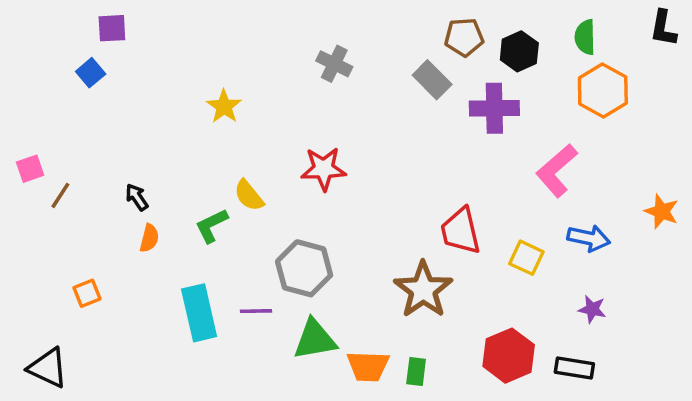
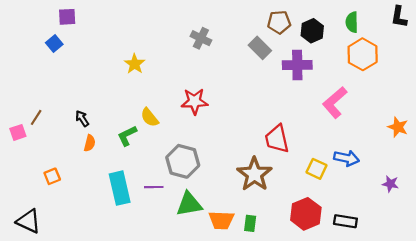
pink square: (30, 169) -> (18, 132), moved
blue arrow: (589, 238) -> (347, 158), moved
yellow square: (526, 258) -> (317, 169), moved
purple star: (592, 309) -> (390, 184), moved

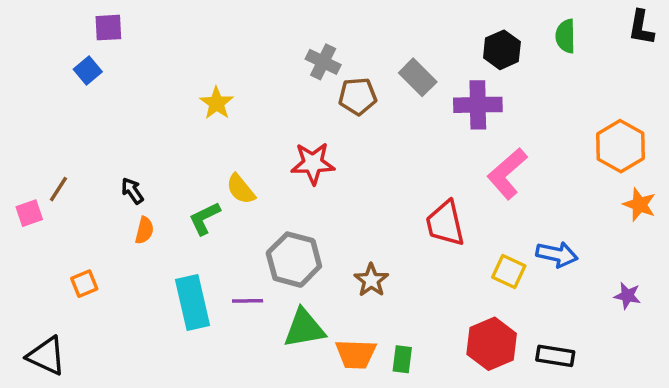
brown pentagon: (279, 22) -> (358, 96), moved
orange hexagon: (363, 54) -> (621, 146), moved
pink L-shape: (335, 102) -> (507, 174), moved
brown star: (254, 174) -> (371, 280), moved, size x0.6

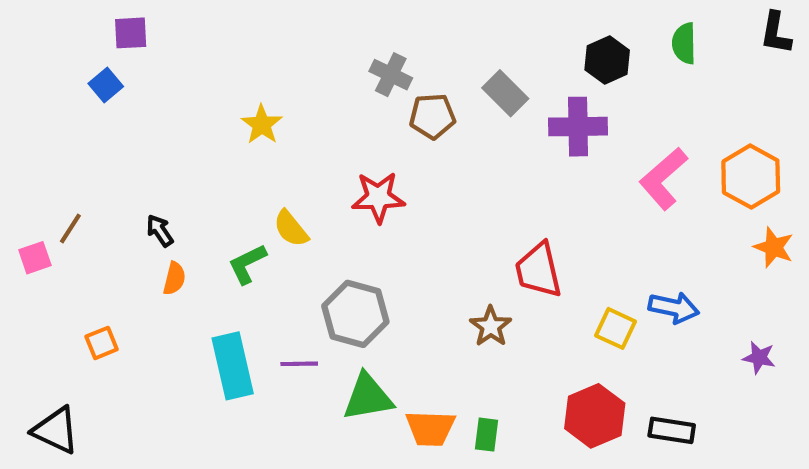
pink L-shape: (507, 174) -> (663, 179), moved
brown star: (371, 280) -> (491, 326), moved

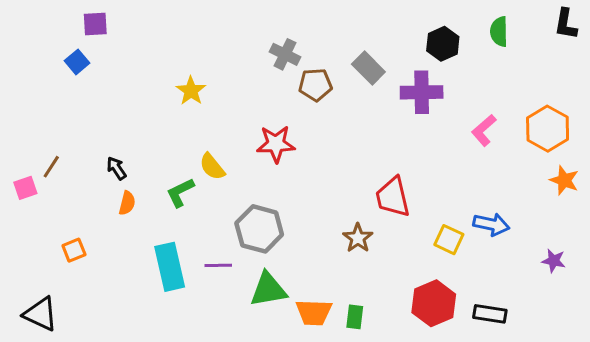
pink L-shape: (663, 179) -> (484, 130), size x0.7

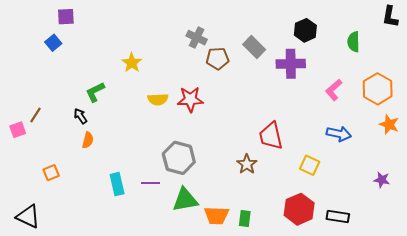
green semicircle: (499, 32) -> (354, 42), moved
yellow semicircle: (212, 167) -> (158, 99), moved, turned -54
green L-shape: (180, 192) -> (95, 92), moved
blue arrow: (491, 224) -> (339, 134), moved
cyan rectangle: (170, 267) -> (117, 184), size x0.7

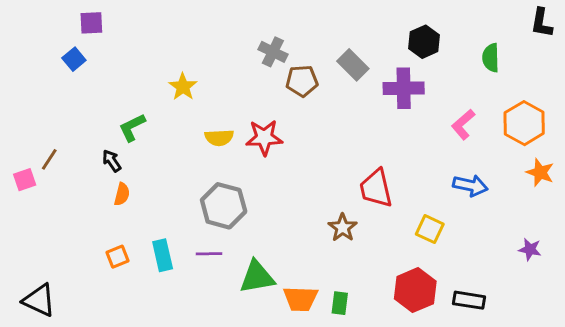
gray hexagon: (179, 158) -> (224, 206), moved
orange square: (51, 173) -> (118, 257), moved

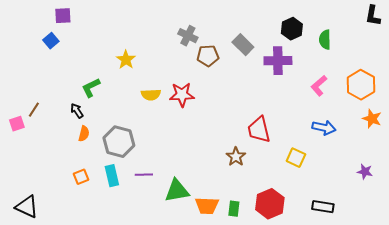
green semicircle: (491, 58) -> (325, 40), moved
gray hexagon: (224, 206) -> (119, 142), moved
red hexagon: (415, 290) -> (270, 204), moved

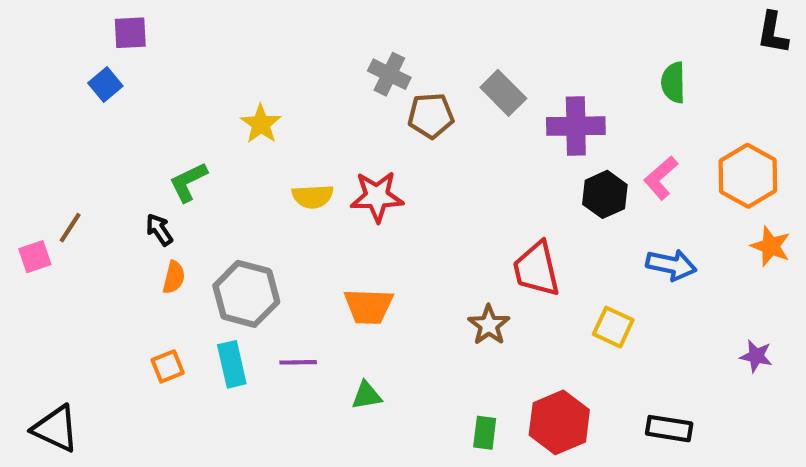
black hexagon: (292, 29) -> (605, 194), moved
green triangle: (177, 191) -> (367, 395), size x0.6
orange trapezoid: (207, 206) -> (369, 306), moved

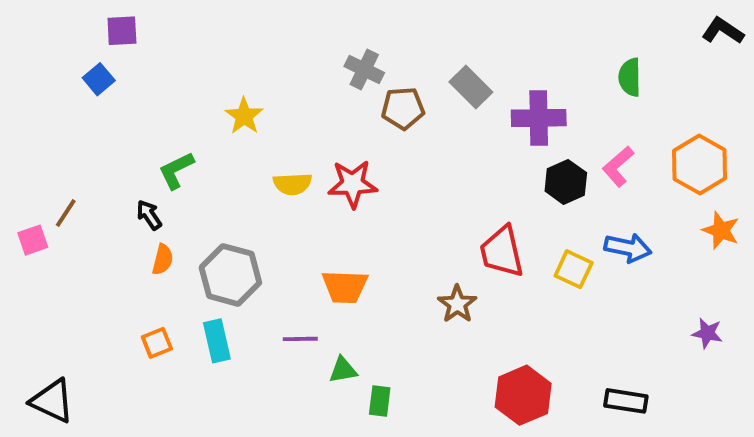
black L-shape: (773, 33) -> (723, 31), turned 114
yellow square: (613, 327) -> (574, 269), moved
purple line: (298, 362) -> (300, 339), moved
green rectangle: (485, 433) -> (380, 401), moved

